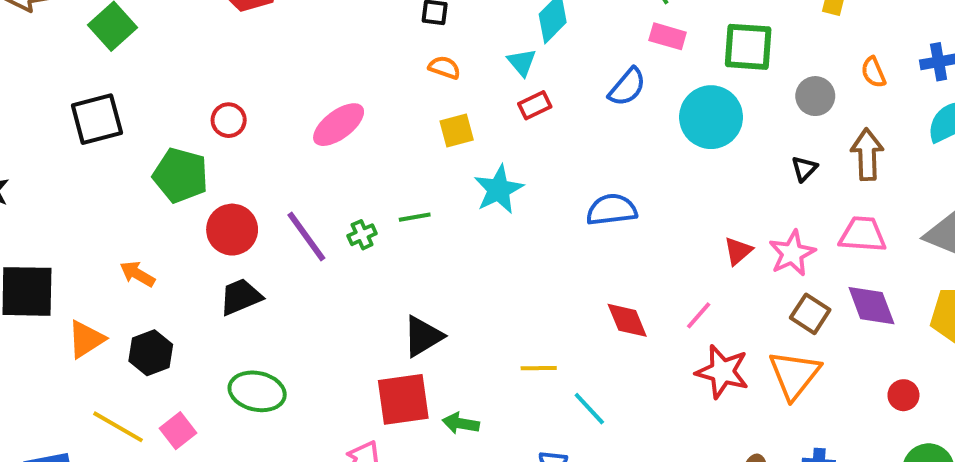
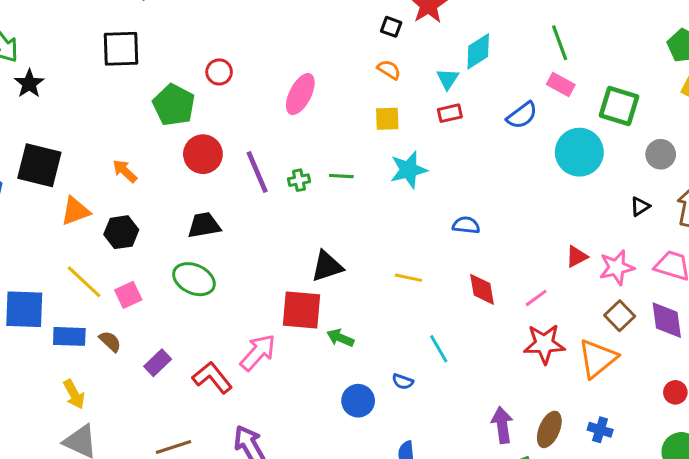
pink ellipse: (339, 125) -> (300, 94), turned -39
blue semicircle: (612, 210) -> (466, 225), moved, size x0.7
black trapezoid: (241, 297) -> (204, 225), moved
yellow line: (539, 368) -> (408, 278), moved
red star: (722, 372) -> (544, 344), turned -30

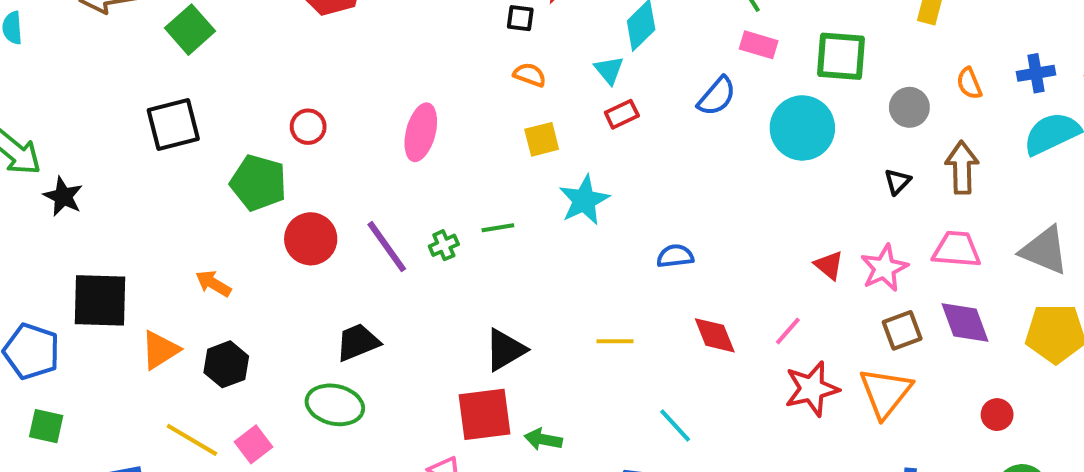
black trapezoid: (204, 225) -> (358, 342), moved
red triangle: (577, 257) -> (829, 265), turned -40
brown square: (620, 316) -> (902, 330), turned 36

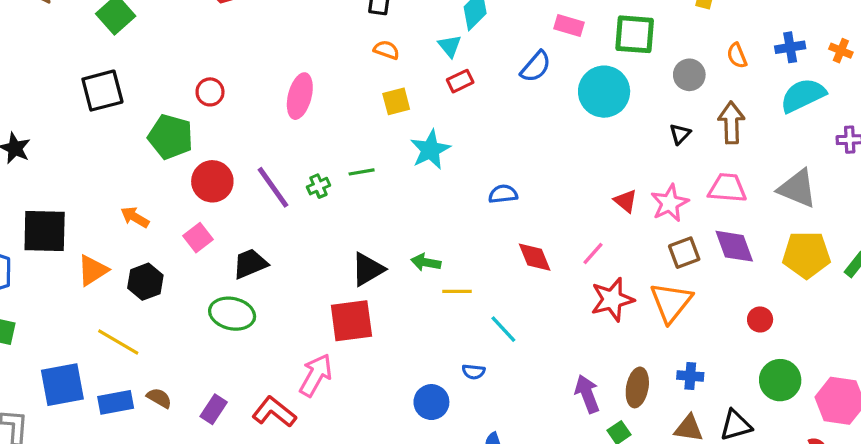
yellow line: (615, 341) -> (457, 291), moved
green arrow: (543, 439) -> (426, 262), moved
pink square: (253, 444) -> (198, 238), moved

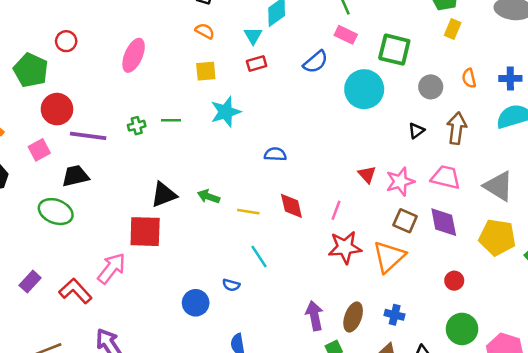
purple line: (273, 187) -> (88, 136), moved, turned -56
pink line: (593, 253) -> (336, 210), turned -30
brown square: (684, 253) -> (405, 221), turned 35
yellow line: (457, 291) -> (248, 212), moved

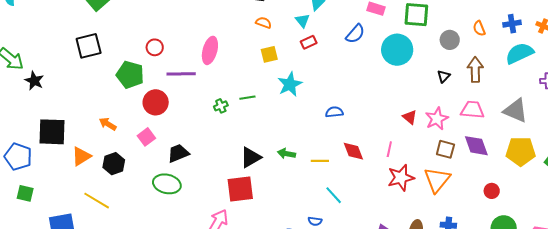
purple line: (88, 136) -> (181, 74), moved

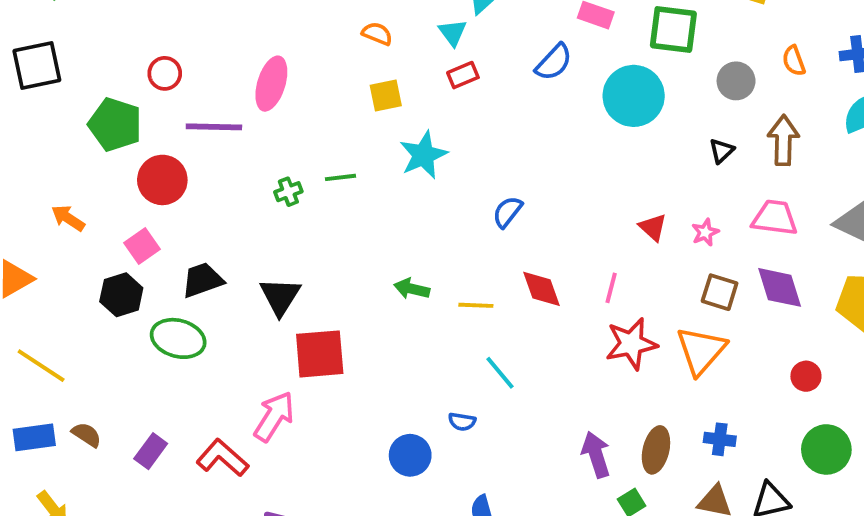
blue semicircle: (334, 112) -> (507, 212), turned -48
pink star: (437, 119) -> (705, 232), size x0.6
black triangle: (251, 157) -> (280, 296), moved, turned -30
black hexagon: (114, 164) -> (121, 295), moved

